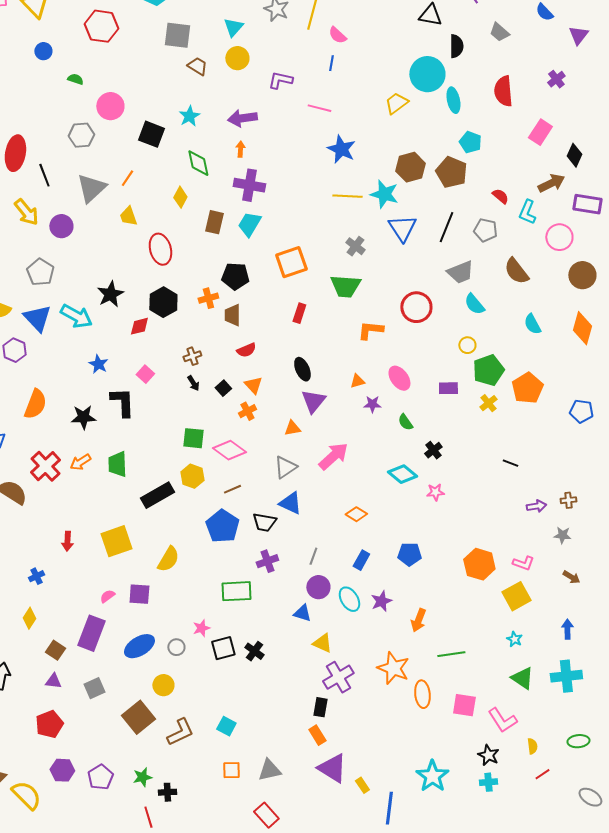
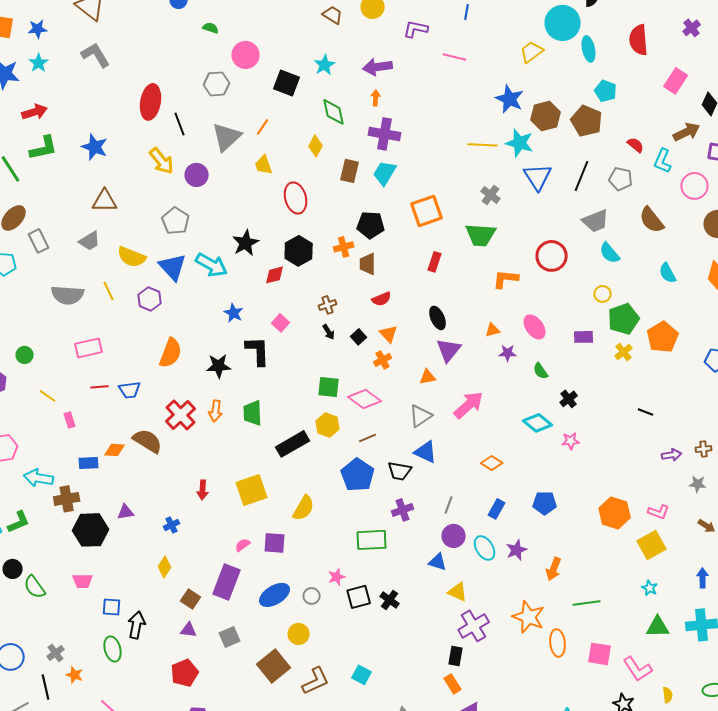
blue star: (341, 149) -> (510, 99), moved
orange arrow: (80, 462) -> (216, 411), turned -50
green triangle: (522, 678) -> (658, 627), turned -35

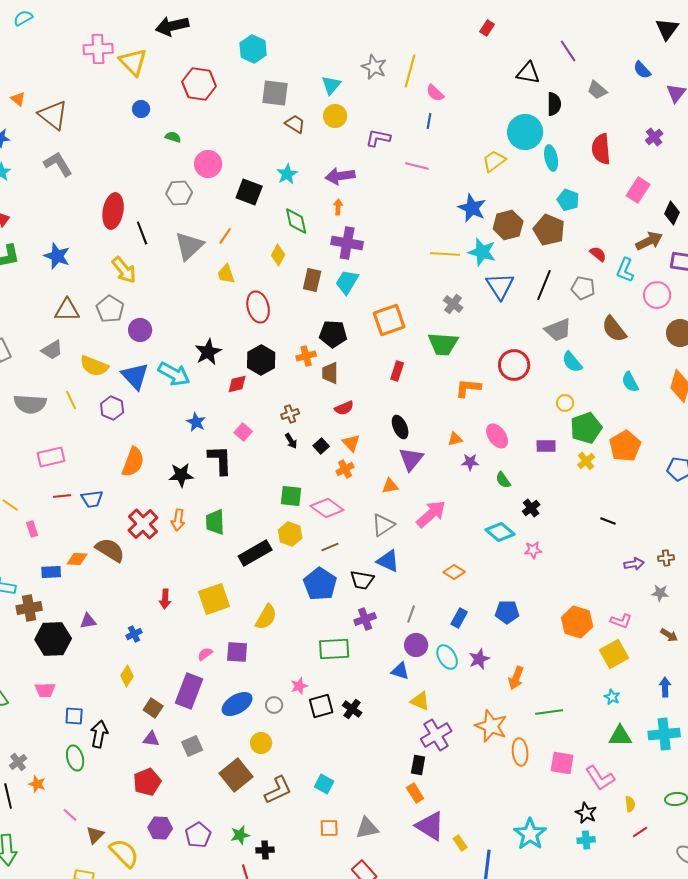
purple circle: (197, 175) -> (140, 330), moved
gray pentagon: (176, 221) -> (110, 309), moved

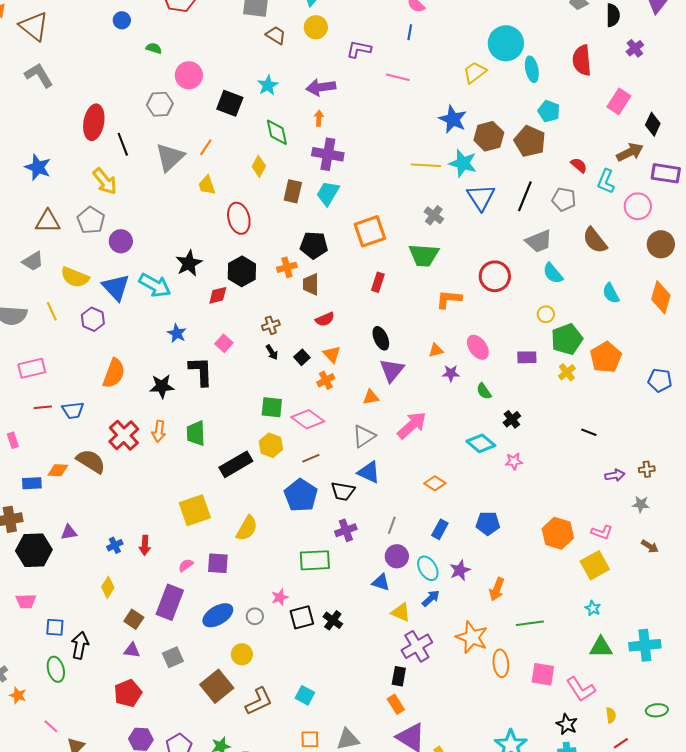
black semicircle: (554, 104) -> (613, 15), moved
red arrow: (165, 599) -> (145, 545), moved
blue arrow: (665, 687) -> (431, 598), moved, turned 48

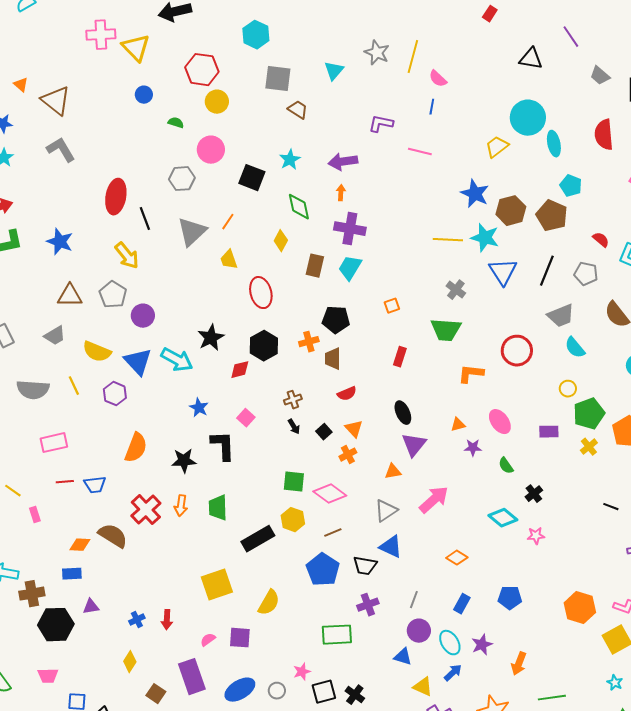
yellow circle: (316, 27) -> (217, 102), moved
orange square: (370, 231) -> (392, 306), size x0.5
blue rectangle: (32, 483) -> (72, 574), moved
purple rectangle: (170, 602) -> (192, 677), turned -40

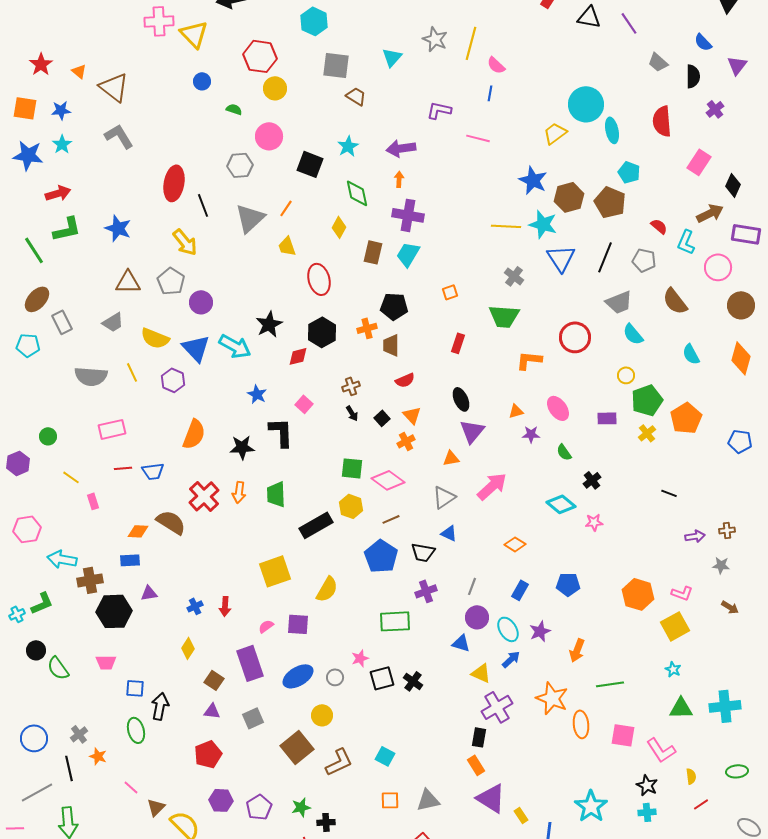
black triangle: (531, 59) -> (589, 17), moved
blue triangle: (391, 547) -> (449, 533), size x0.7

